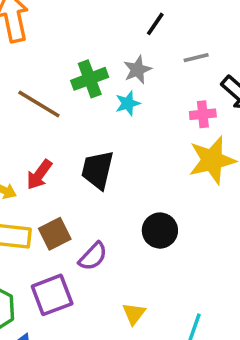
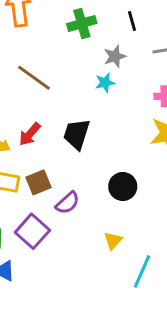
black line: (155, 24) -> (132, 21), turned -54
green cross: (90, 79) -> (82, 24), moved
purple square: (52, 295) -> (32, 231), turned -32
yellow triangle: (134, 314) -> (113, 241), moved

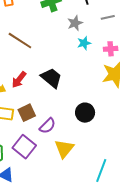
cyan star: (105, 83) -> (84, 43), moved
black trapezoid: (77, 134) -> (51, 78), turned 115
yellow triangle: (113, 241) -> (64, 149), moved, size x1.5

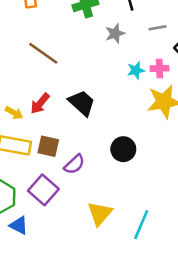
cyan star: (84, 43) -> (136, 70), moved
brown square: (27, 113) -> (48, 146), turned 36
yellow triangle: (64, 149) -> (100, 213), moved

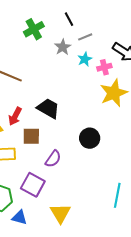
gray line: (157, 28) -> (85, 37), moved
cyan star: (136, 70) -> (85, 59), moved
brown square: (48, 146) -> (31, 136), moved
yellow triangle: (100, 213) -> (60, 213), moved

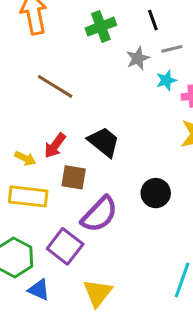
purple semicircle: (53, 159) -> (99, 214), size x1.5

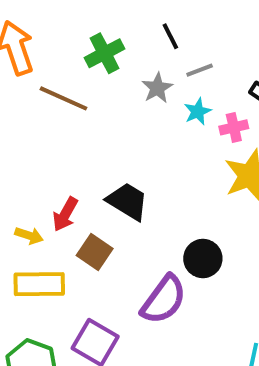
brown line: (55, 86) -> (64, 98), moved
brown square: (74, 177) -> (95, 252), turned 32
purple semicircle: (99, 214) -> (164, 300), moved

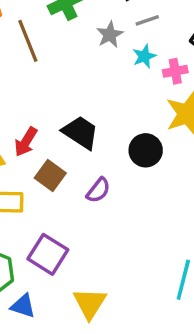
brown line: (64, 98) -> (28, 41), turned 42
black circle: (203, 258) -> (146, 150), moved
purple semicircle: (164, 300) -> (98, 190), moved, size x0.6

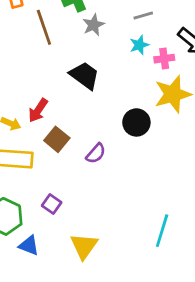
gray star: (110, 35) -> (93, 25), moved
black trapezoid: (80, 132) -> (85, 75), moved
purple square: (48, 254) -> (52, 204), size x0.6

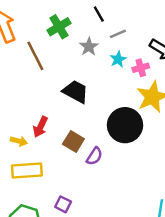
gray star: (93, 25) -> (89, 47), moved
black circle: (136, 122) -> (125, 125), size x1.5
brown square: (57, 139) -> (73, 141), moved

